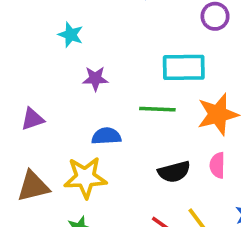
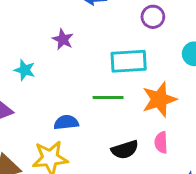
cyan star: (71, 35) -> (25, 70), moved
purple star: (95, 79) -> (63, 39), moved, turned 30

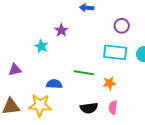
cyan rectangle: (129, 61) -> (115, 52), moved
cyan star: (25, 70) -> (41, 46), moved
orange star: (159, 99) -> (109, 83), moved, size x0.6

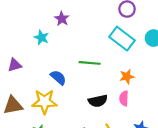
cyan rectangle: (115, 52) -> (122, 39), turned 35
orange star: (109, 83) -> (127, 77), moved
blue semicircle: (54, 84) -> (58, 77), turned 42

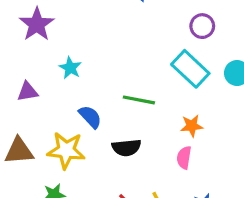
purple star: (62, 19) -> (37, 24), moved, size x1.5
cyan star: (41, 37) -> (70, 68), moved
black semicircle: (98, 101) -> (126, 148), moved

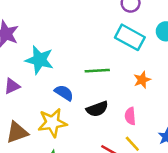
cyan star: (70, 68) -> (39, 60), size x1.6
pink semicircle: (184, 158) -> (130, 116), moved

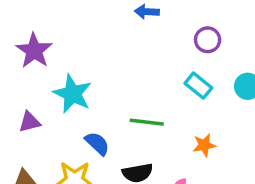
cyan rectangle: (130, 37) -> (198, 86), size x0.7

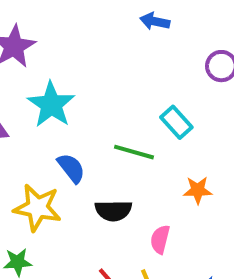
cyan rectangle: (198, 86) -> (176, 122), moved

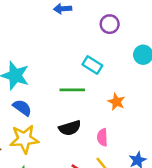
blue semicircle: (71, 168) -> (22, 108), moved
orange star: (198, 190) -> (116, 102), turned -30

